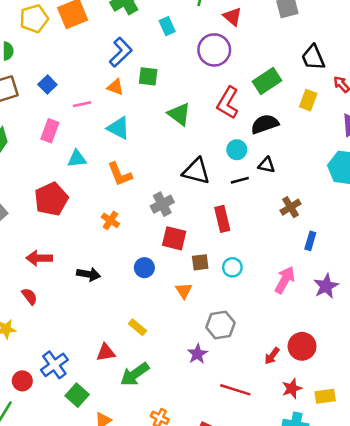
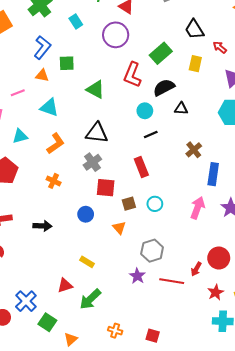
black triangle: (267, 165) -> (181, 109), moved
black triangle: (196, 171) -> (97, 133), moved
orange L-shape: (120, 174) -> (56, 144), turned -95
blue rectangle: (310, 241) -> (213, 174), size x1.5
red line: (235, 390) -> (172, 281), moved

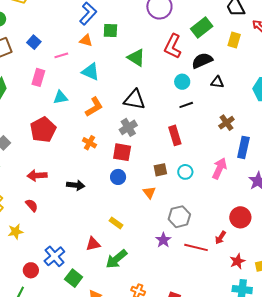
red square: (106, 188) -> (122, 152), moved
pink arrow: (198, 208) -> (219, 168), moved
red circle: (219, 258) -> (240, 217), moved

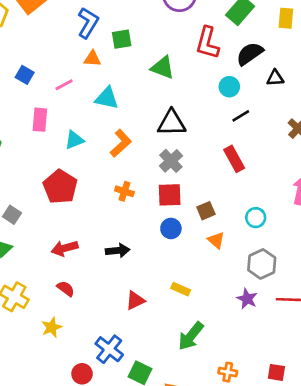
brown square: (160, 170) -> (206, 211), moved
cyan circle: (185, 172) -> (256, 218), moved
red triangle: (93, 244) -> (135, 300), moved

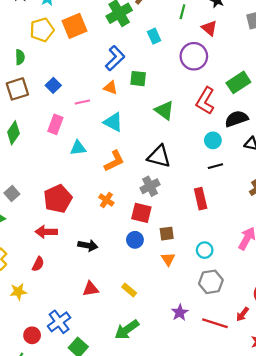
red pentagon: (60, 187) -> (58, 199), moved
gray hexagon: (262, 264) -> (211, 282), moved
red semicircle: (66, 289) -> (38, 264), turned 64

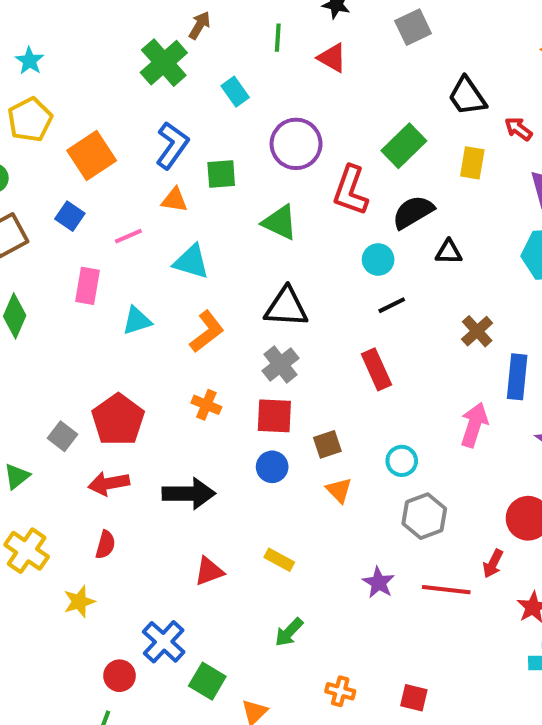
orange square: (74, 26) -> (92, 156), moved
purple circle: (194, 56) -> (296, 144), moved
gray square: (12, 193) -> (62, 436), moved
black arrow: (88, 245) -> (189, 494), size x1.4
green arrow: (127, 330) -> (289, 632), size x0.7

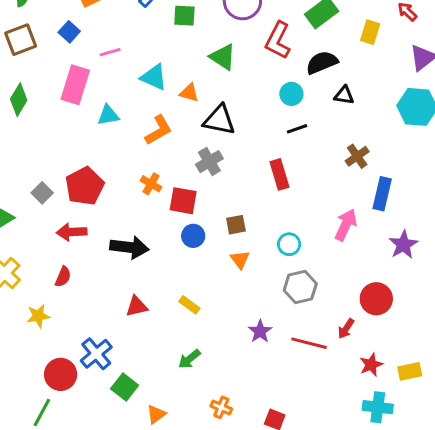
orange triangle: (174, 200) -> (189, 93), moved
pink rectangle: (87, 286) -> (75, 85), size x1.4
red square: (274, 416) -> (183, 201), moved
red circle: (120, 676) -> (61, 374), size x1.4

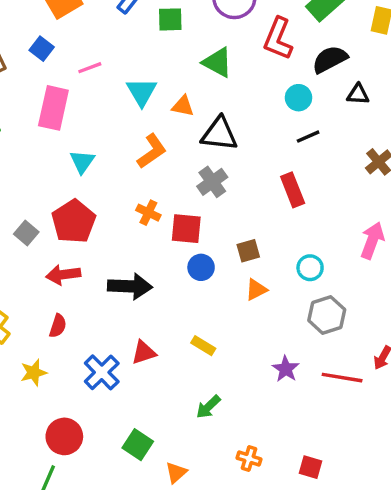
cyan triangle: (154, 77) -> (142, 92), turned 40
cyan triangle: (108, 115) -> (82, 162), moved, turned -40
orange triangle: (240, 260) -> (256, 290), turned 45
blue cross: (96, 354) -> (102, 372), moved

